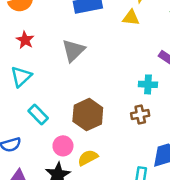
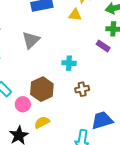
cyan cross: (148, 84) -> (69, 63), moved
pink circle: (63, 146) -> (23, 104), moved

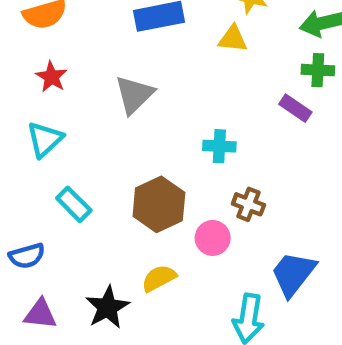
brown cross: (82, 89) -> (248, 204), turned 32
pink circle: (23, 104) -> (213, 238), moved
blue trapezoid: (102, 120) -> (293, 274), turned -35

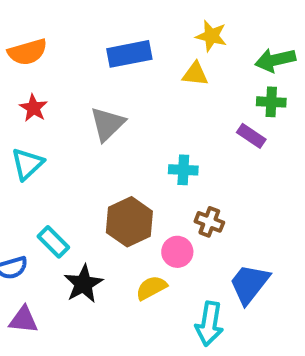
cyan rectangle: (74, 204) -> (53, 242), moved
yellow semicircle: (159, 278) -> (151, 288), moved
black star: (107, 307) -> (83, 284), moved

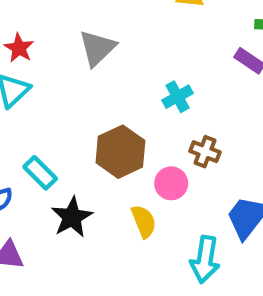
red star: (33, 108) -> (19, 48), moved
cyan cross: (183, 170) -> (178, 97), turned -32
yellow semicircle: (151, 288) -> (144, 221), turned 96

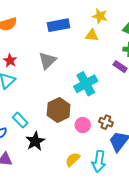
cyan cross: (178, 97) -> (86, 84), size x1.6
brown cross: (205, 152) -> (106, 122), moved
yellow semicircle: (144, 221) -> (73, 159), moved, turned -112

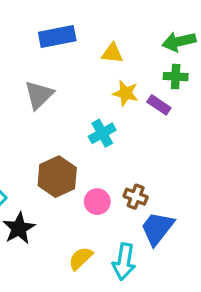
yellow star: (100, 16) -> (126, 93), moved
cyan cross: (86, 84) -> (102, 133), size x0.7

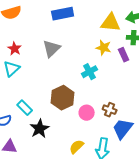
yellow triangle: (112, 53) -> (111, 23), moved, size x1.5
purple rectangle: (159, 105) -> (124, 55), turned 32

